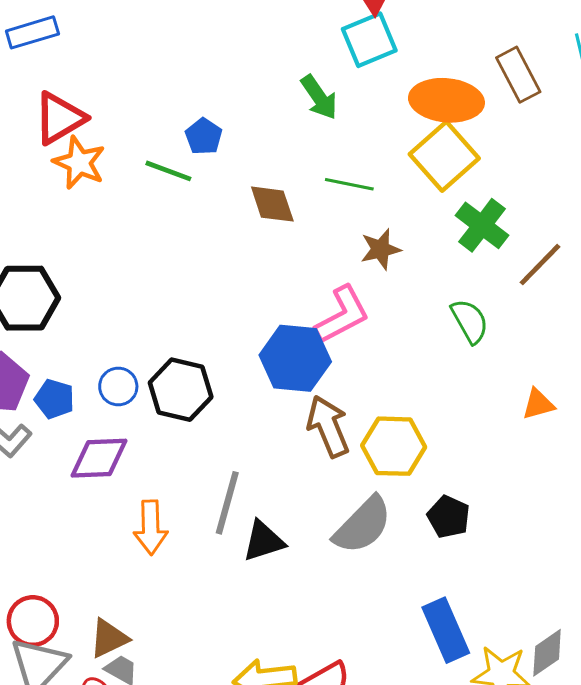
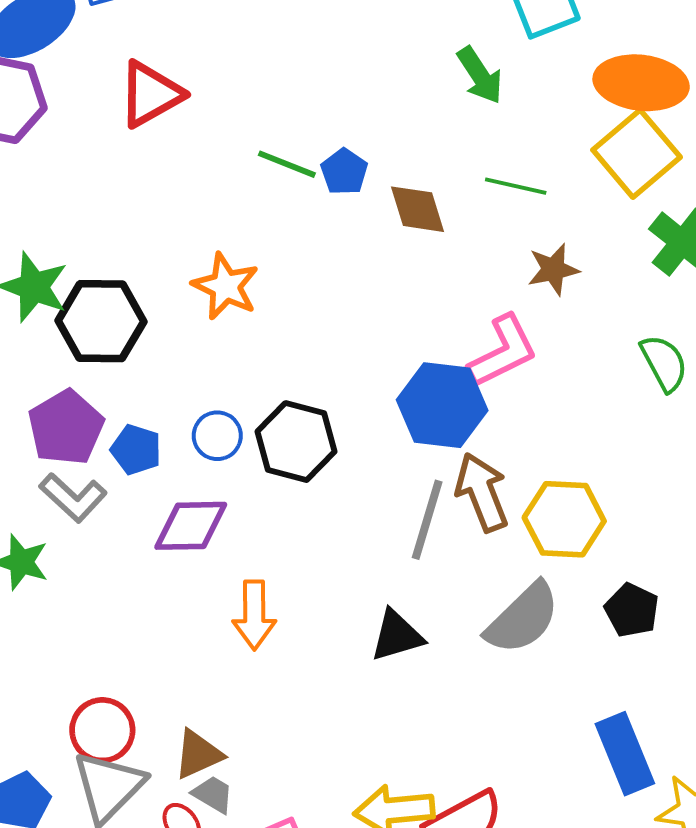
blue pentagon: (204, 136) -> (344, 172), moved
orange star: (79, 163) -> (226, 286), moved
gray line: (227, 503) -> (427, 520), moved

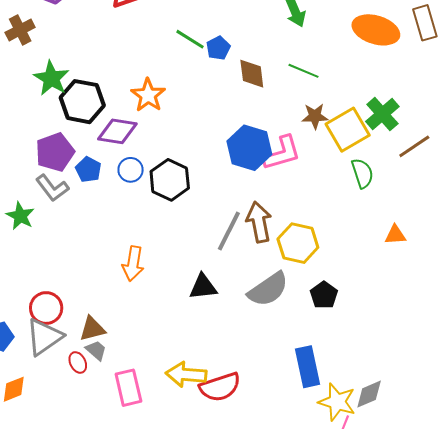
yellow square: (637, 154) -> (348, 130), moved
blue hexagon: (442, 405) -> (249, 148), moved
purple diamond: (191, 526) -> (117, 131), moved

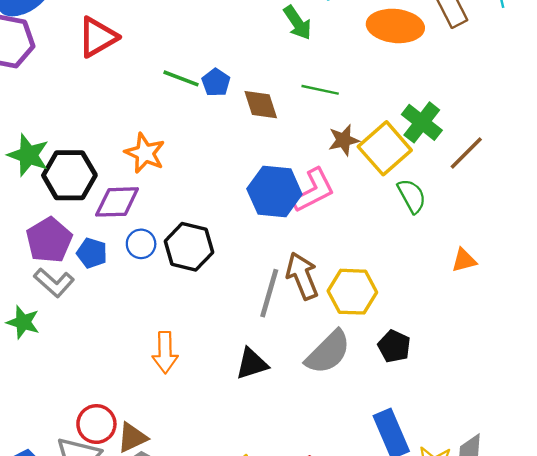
red circle: (46, 308) -> (96, 424), moved

